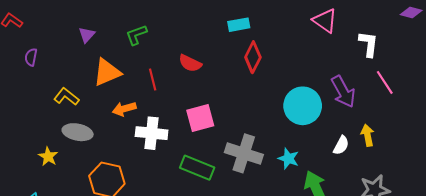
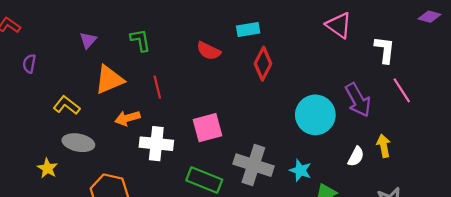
green L-shape: (136, 35) -> (140, 40), turned 100
red semicircle: (190, 63) -> (209, 51), moved

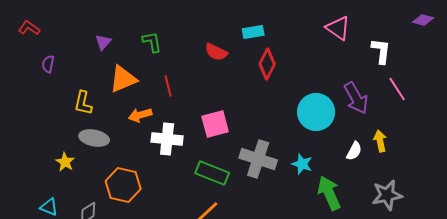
yellow L-shape: (67, 105) -> (83, 103), turned -115

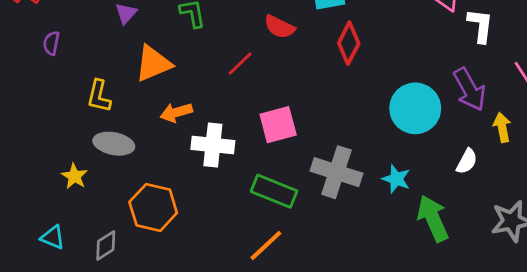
white L-shape: (381, 51) -> (480, 26), moved
red line: (168, 86) -> (240, 64), moved, turned 60
yellow arrow: (380, 141) -> (502, 127), moved

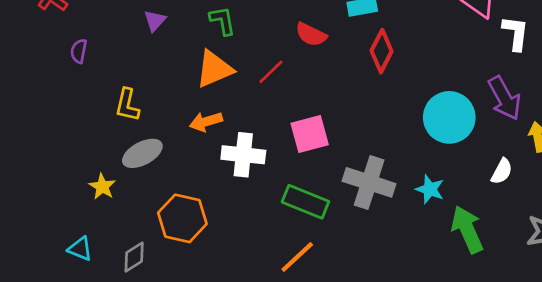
orange triangle: (153, 64) -> (214, 69), moved
gray ellipse: (114, 144) -> (142, 153), turned -39

